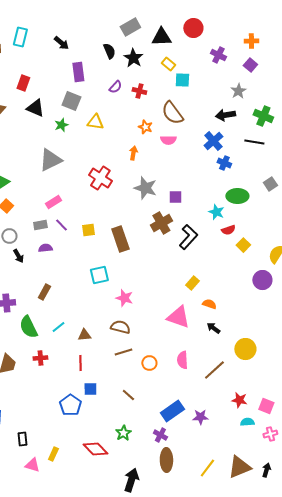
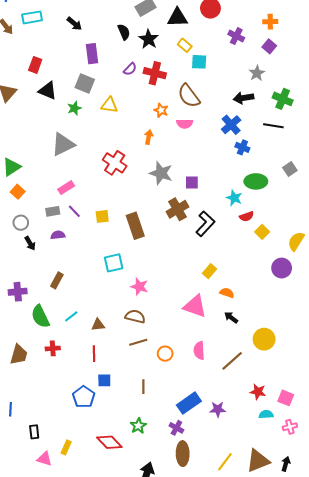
cyan rectangle: (20, 37) -> (32, 17), turned 66
red cross: (139, 91) -> (155, 73), size x1.5
brown line: (128, 395) -> (143, 387), turned 48

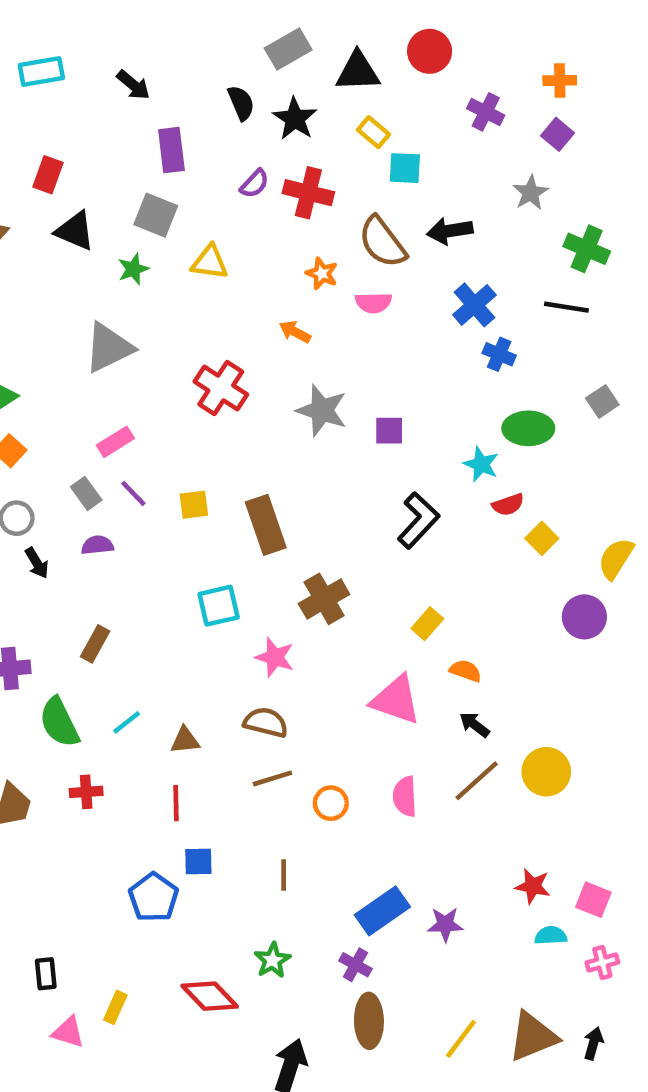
black arrow: (243, 98) -> (450, 231), moved
orange arrow: (149, 137) -> (295, 332), turned -72
brown cross: (177, 209) -> (324, 599), moved
gray rectangle: (53, 211) -> (86, 493), turned 64
brown line: (232, 361) -> (477, 781), moved

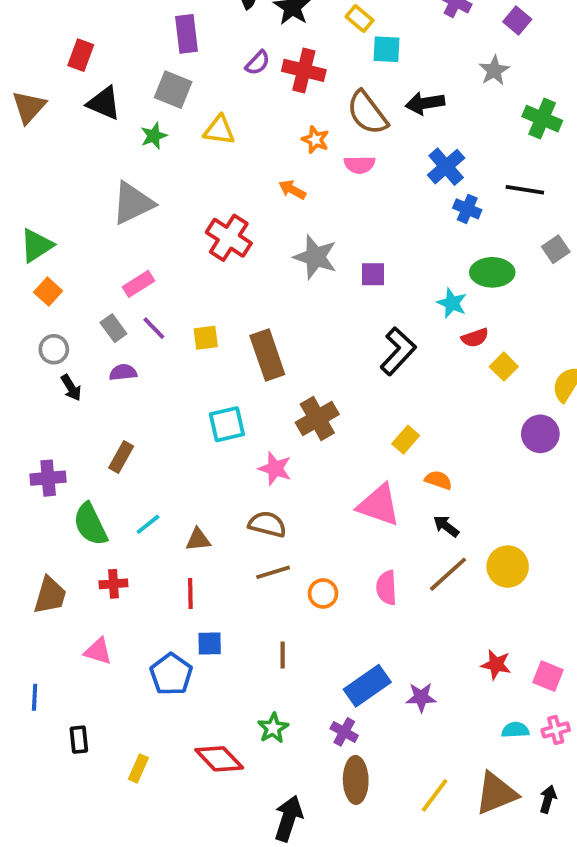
black line: (566, 307) -> (525, 190), moved
cyan semicircle: (551, 936) -> (515, 730), moved
pink triangle: (68, 1032) -> (98, 651), moved

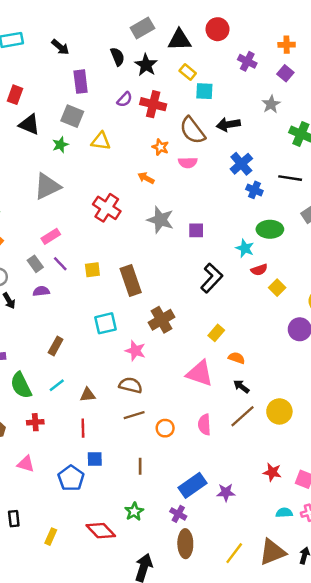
brown rectangle: (121, 457) -> (56, 346), moved

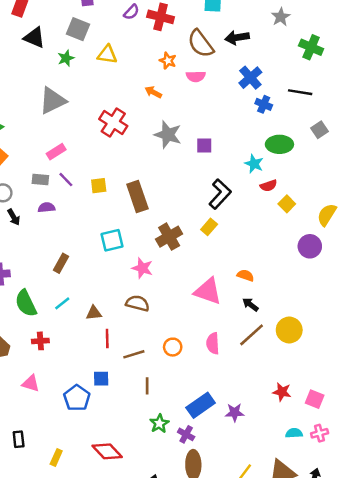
gray rectangle: (35, 264) -> (40, 180), turned -49
yellow rectangle: (216, 333) -> (209, 227), moved
brown line: (134, 415) -> (134, 354), moved
red line: (83, 428) -> (107, 339), moved
green star: (134, 512) -> (159, 423), moved

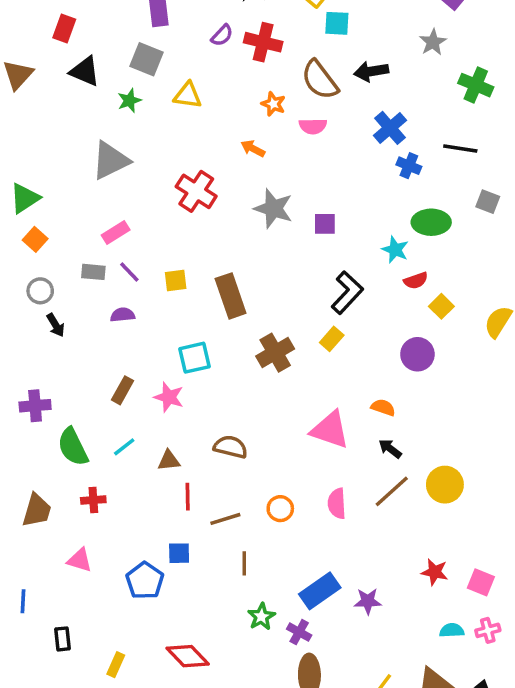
gray square: (320, 130) -> (488, 202), turned -35
purple semicircle: (46, 207) -> (123, 315), moved
purple circle: (310, 246) -> (417, 354), moved
pink star: (142, 268) -> (169, 397), moved

